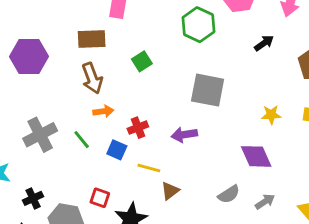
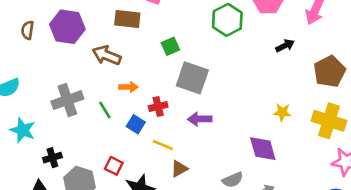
brown arrow: (92, 78) -> (107, 55), moved, turned 124
gray square: (208, 90) -> (192, 78), moved

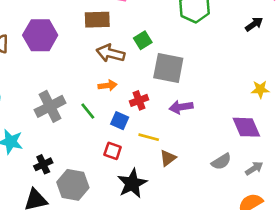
brown arrow: (107, 55) -> (110, 53), moved
red square: (114, 166) -> (113, 151), moved

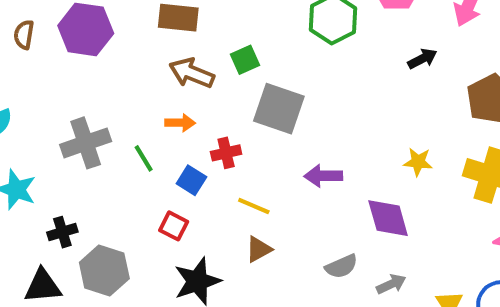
purple arrow: (181, 107) -> (323, 176), moved
yellow line: (149, 137) -> (254, 206), moved

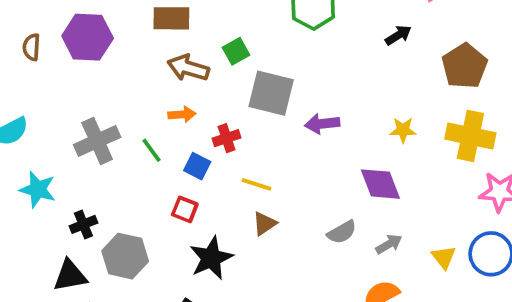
purple arrow: (323, 176) -> (322, 124), moved

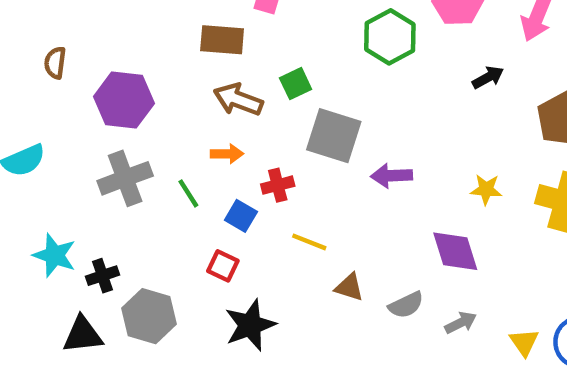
purple hexagon: (88, 37) -> (124, 100), moved
cyan star: (38, 189) -> (55, 255), moved
brown triangle: (265, 224) -> (349, 287), moved, turned 48

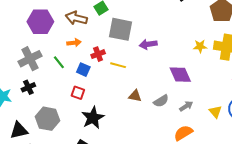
purple hexagon: (124, 100) -> (40, 22), moved
yellow star: (486, 189) -> (200, 46), moved
yellow line: (309, 242) -> (118, 65), moved
black cross: (102, 276) -> (28, 87), moved

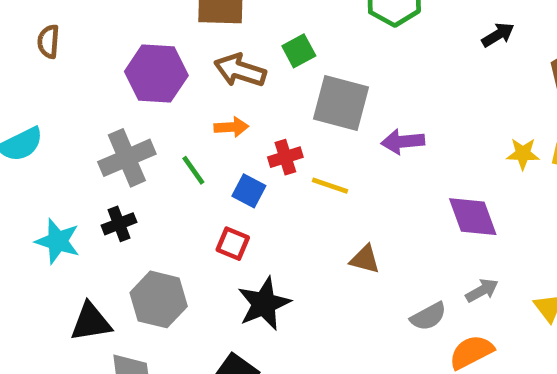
gray semicircle: (161, 101) -> (428, 316), moved

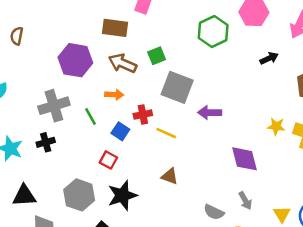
brown triangle: (365, 259) -> (170, 176), moved
gray arrow: (482, 290) -> (245, 201), turned 84
gray hexagon: (159, 299) -> (79, 195), moved
gray semicircle: (428, 316) -> (214, 212), turned 48

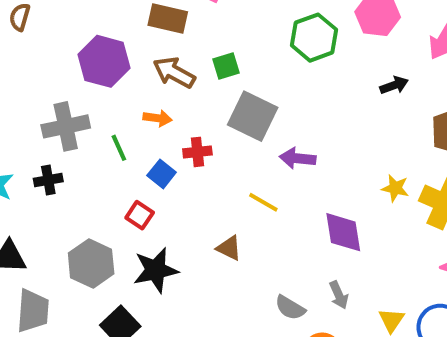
yellow line: (166, 133) -> (263, 202), moved

